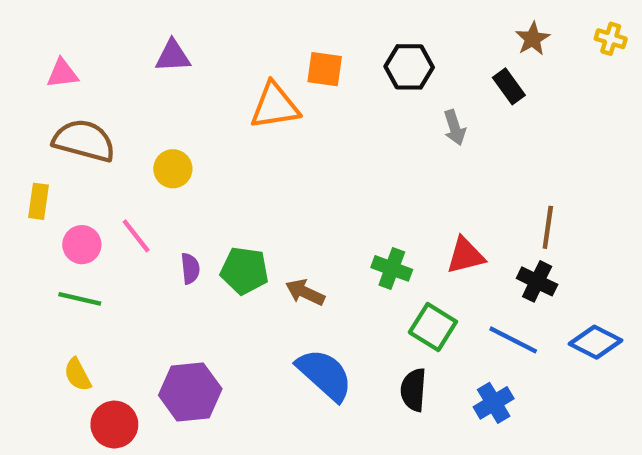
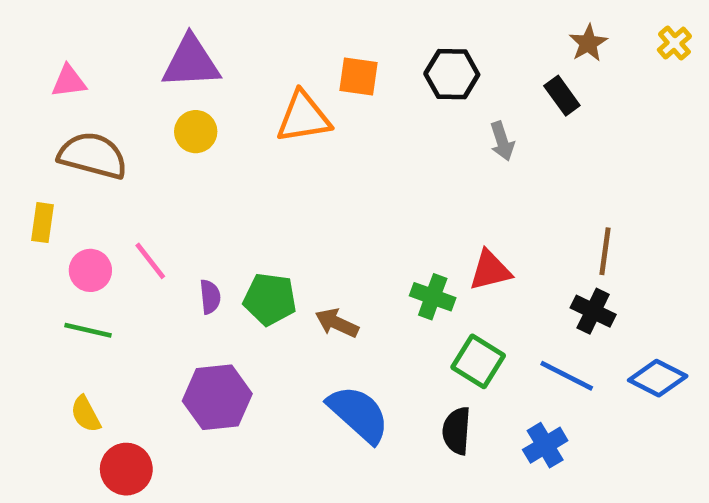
yellow cross: (611, 39) -> (674, 43), turned 32
purple triangle: (173, 56) -> (191, 62), size x1.5
yellow circle: (173, 169) -> (196, 132), moved
red triangle: (465, 255) -> (490, 270), moved
purple hexagon: (190, 392) -> (217, 397), moved

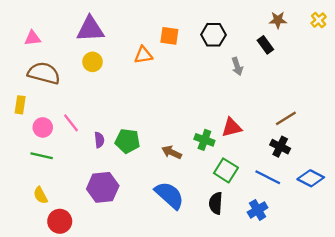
brown star: (588, 43) -> (278, 20), turned 30
orange triangle: (303, 117) -> (143, 55), size x0.7
brown line: (605, 251) -> (286, 118), turned 50
brown arrow: (337, 323) -> (172, 152), moved

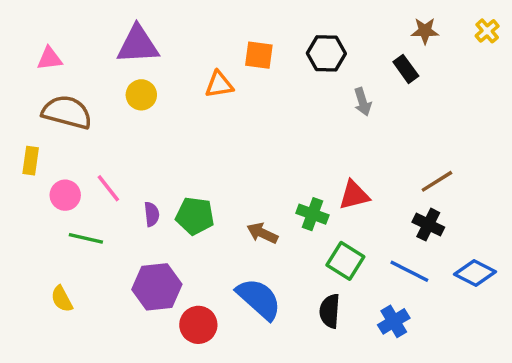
green line: (42, 156) -> (86, 238), moved
red circle: (60, 221) -> (198, 325), moved

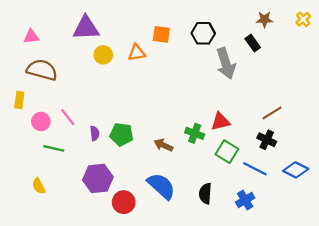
yellow circle: (141, 95) -> (103, 55), moved
gray arrow: (363, 102) -> (226, 63), size x1.8
green square: (345, 261) -> (227, 152), moved

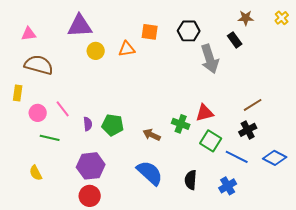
black cross: (267, 140) -> (248, 130), turned 36
red circle: (124, 202) -> (90, 196), moved

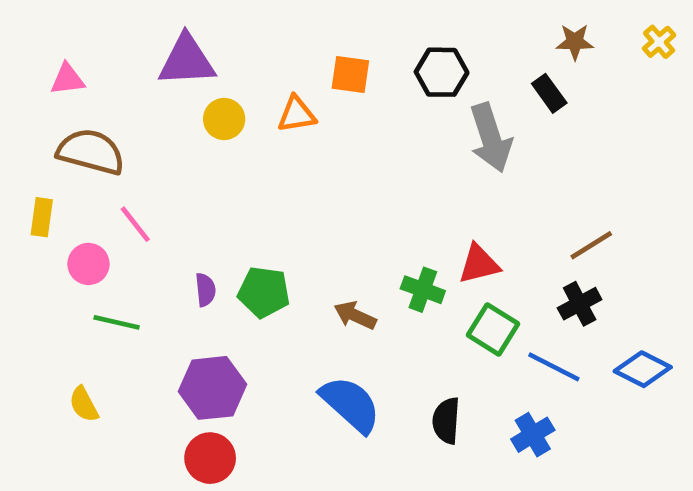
pink line: (63, 109) -> (135, 224), moved

